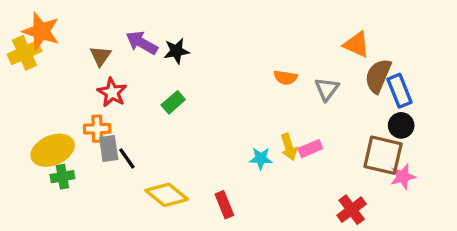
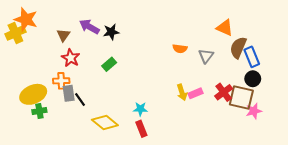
cyan star: (261, 158) -> (140, 109), moved
red cross: (352, 210) -> (224, 92), moved

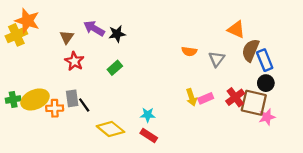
orange cross: (61, 81) -> (55, 108), moved
green cross: (39, 111) -> (13, 99), moved
red rectangle: (141, 129) -> (149, 136), turned -35

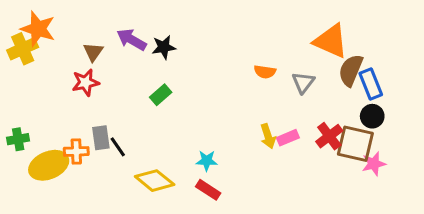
orange triangle: (236, 29) -> (331, 41), size x1.4
red star: (74, 61) -> (86, 82), moved, turned 30
yellow ellipse: (35, 99) -> (49, 165), moved

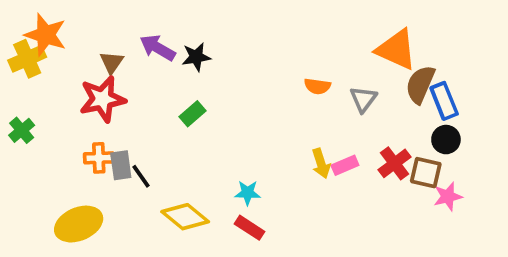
red star: (86, 82) -> (102, 99), size x1.4
green cross: (18, 139) -> (22, 130), moved, turned -30
brown square: (355, 144) -> (426, 173), size x0.7
orange cross: (76, 151) -> (99, 158), moved
yellow ellipse: (49, 165) -> (79, 224), moved

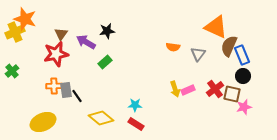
purple arrow: (158, 48) -> (86, 42), moved

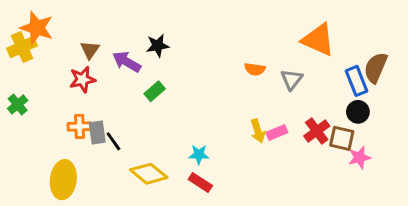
brown semicircle: (229, 46) -> (376, 68), moved
red star: (56, 54) -> (82, 79), size x0.7
yellow ellipse: (43, 122) -> (63, 180), turned -60

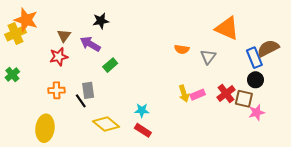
black star: (158, 46) -> (101, 21), moved
brown semicircle: (376, 68) -> (268, 48), turned 40
gray rectangle: (97, 132) -> (88, 90), moved

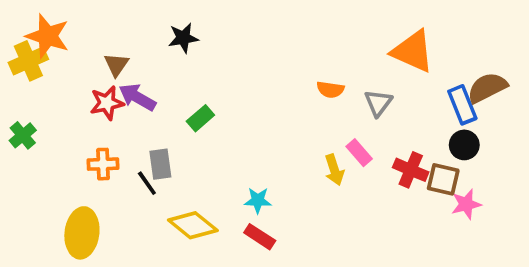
purple arrow: (90, 44) -> (137, 97), moved
red cross: (226, 93) -> (411, 170), turned -30
pink rectangle: (198, 95) -> (359, 153), moved, turned 72

